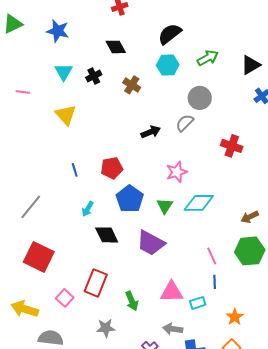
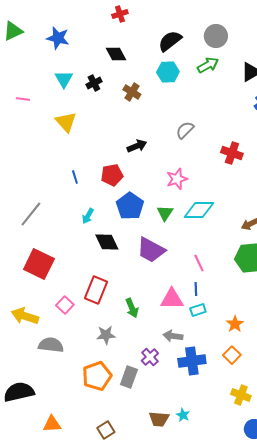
gray circle: (200, 98) -> (216, 36), moved
black arrow: (151, 132) -> (137, 146), moved
pink line: (212, 256) -> (199, 263), moved
blue line: (215, 282) -> (196, 289), moved

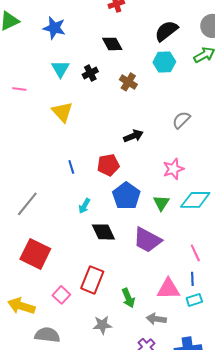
gray arrow: (173, 336) -> (156, 319), moved

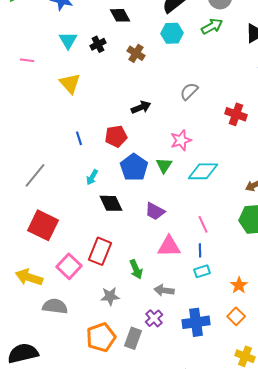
green triangle: (161, 203) -> (164, 165), moved
purple trapezoid: (147, 240) -> (155, 211), size x0.7
pink triangle: (168, 289) -> (169, 246), moved
pink square: (61, 295) -> (69, 266), size x1.4

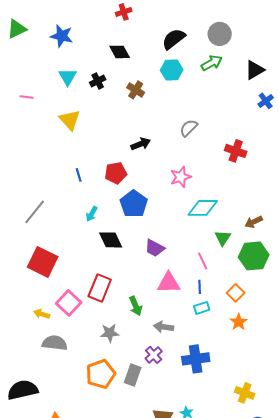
green triangle: (164, 165) -> (223, 238), moved
yellow arrow: (29, 277) -> (42, 314), moved, size x0.6
orange square: (236, 316) -> (236, 293), moved

